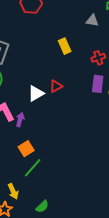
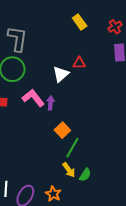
red triangle: (56, 86) -> (79, 63), turned 40
yellow arrow: (13, 191) -> (69, 170), moved
green semicircle: (42, 206) -> (85, 175), moved

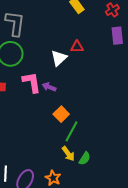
pink L-shape: (33, 98) -> (32, 82), turned 30
purple arrow: (51, 103) -> (49, 87), turned -72

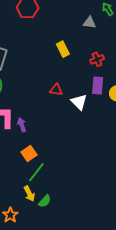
white triangle: (59, 58) -> (79, 102), moved, turned -42
purple arrow: (49, 87) -> (22, 125), turned 40

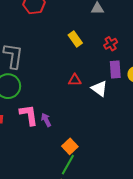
orange square: (29, 153) -> (70, 146), moved

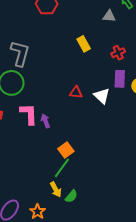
red triangle: (75, 80) -> (76, 92), moved

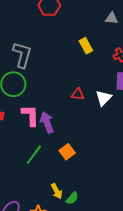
white triangle: (102, 96) -> (104, 98), turned 30
purple arrow: (45, 121) -> (47, 122), size x1.5
green line: (62, 168) -> (34, 155), moved

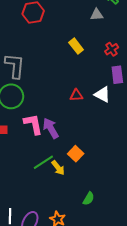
white triangle: (104, 98) -> (102, 94), turned -36
green line: (34, 155) -> (43, 162), turned 30
yellow arrow: (57, 191) -> (58, 168), moved

